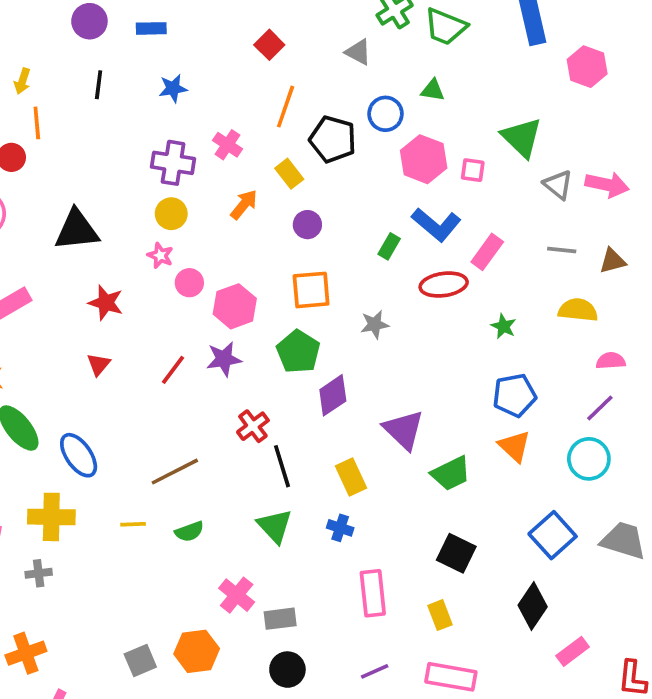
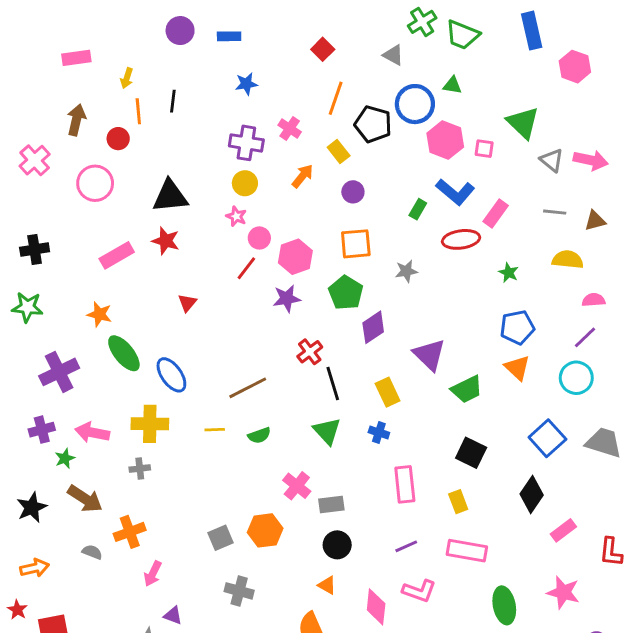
black line: (99, 85) -> (173, 101), moved
blue circle: (385, 114) -> (415, 104), size x1.4
red star: (106, 303) -> (166, 241), moved
red line: (173, 370) -> (246, 268), moved

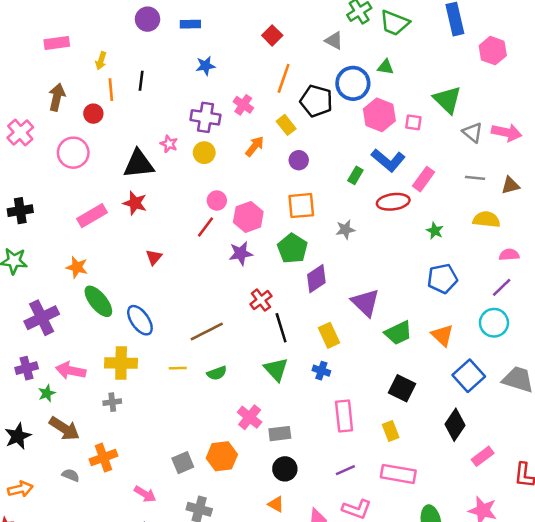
pink star: (236, 216) -> (169, 144), moved
orange triangle: (517, 368) -> (442, 335), moved
pink arrow: (153, 574) -> (145, 494), moved, turned -85

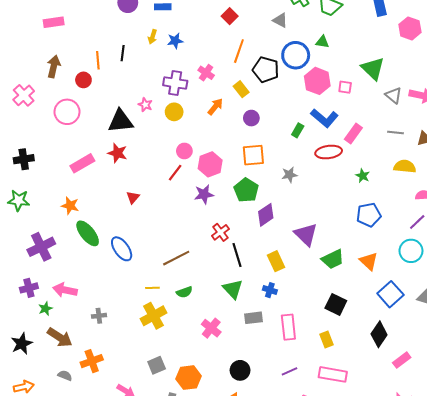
yellow arrow: (101, 61) -> (152, 37), moved
yellow cross: (121, 363) -> (154, 316), moved, turned -30
gray rectangle: (280, 434) -> (253, 318), moved
orange hexagon: (222, 456) -> (189, 378), moved

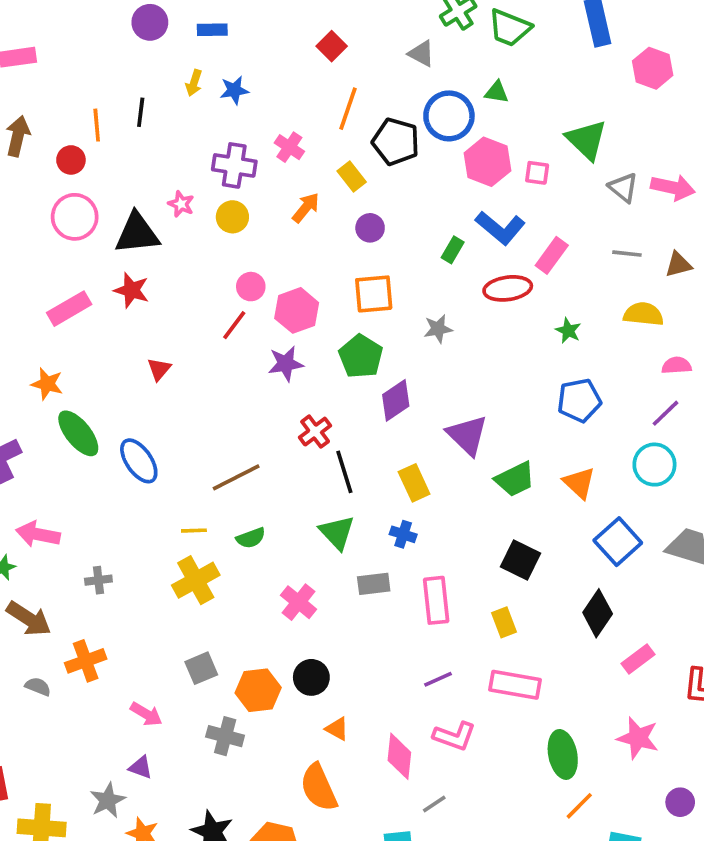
pink circle: (67, 112) -> (75, 217), moved
black circle: (240, 370) -> (311, 677), moved

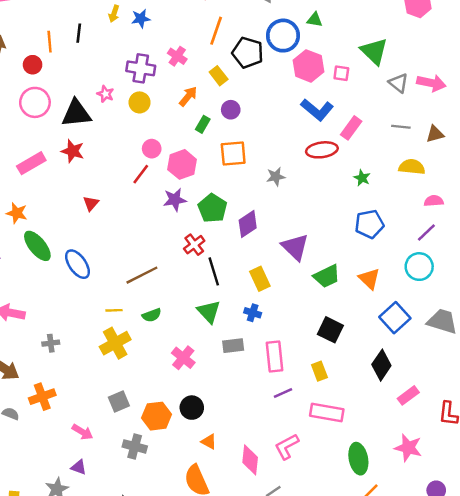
green rectangle: (453, 250) -> (203, 124), moved
green pentagon: (361, 356) -> (212, 208), moved
purple line: (438, 679) -> (283, 393), moved
pink L-shape: (454, 736) -> (287, 446), turned 132

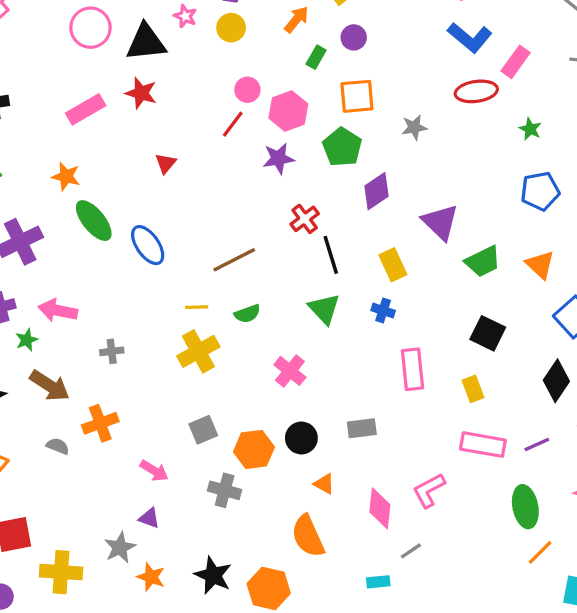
green pentagon: (212, 208) -> (342, 147), moved
gray rectangle: (233, 346) -> (362, 428), moved
purple line: (283, 393) -> (537, 445), moved

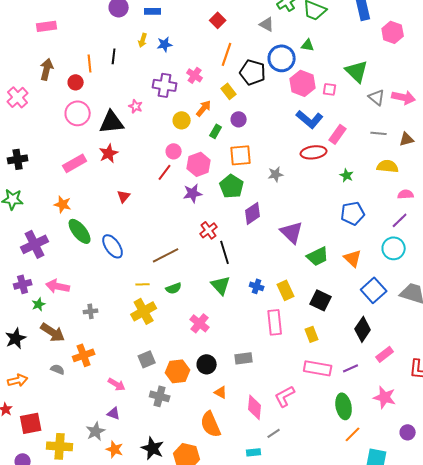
yellow circle: (231, 28) -> (182, 120), moved
red star: (141, 93) -> (109, 153), turned 30
yellow rectangle: (393, 265) -> (286, 290), moved

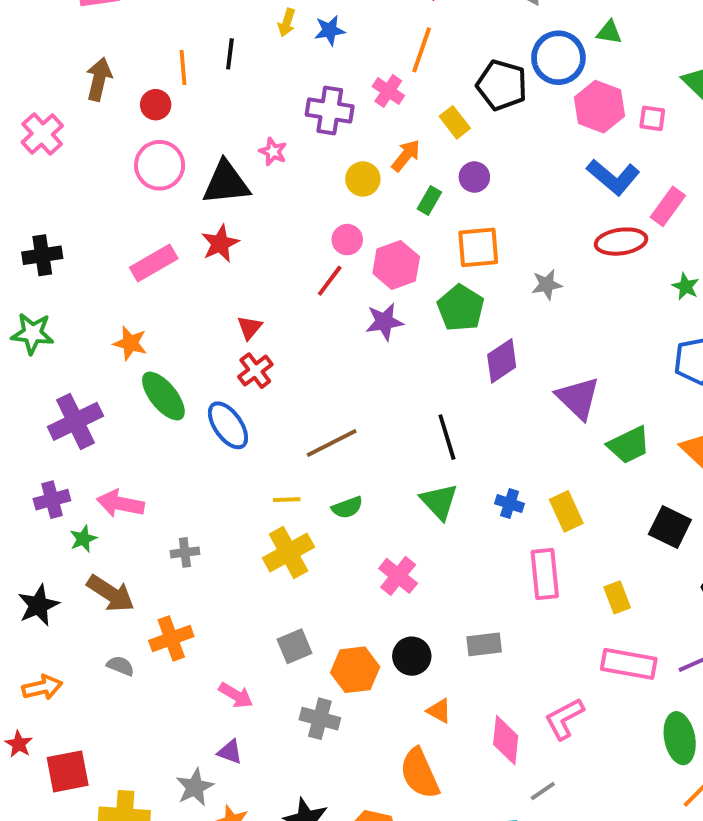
orange line: (227, 54) -> (422, 50), moved
red cross: (209, 230) -> (255, 371), moved
black square: (321, 300) -> (670, 527), moved

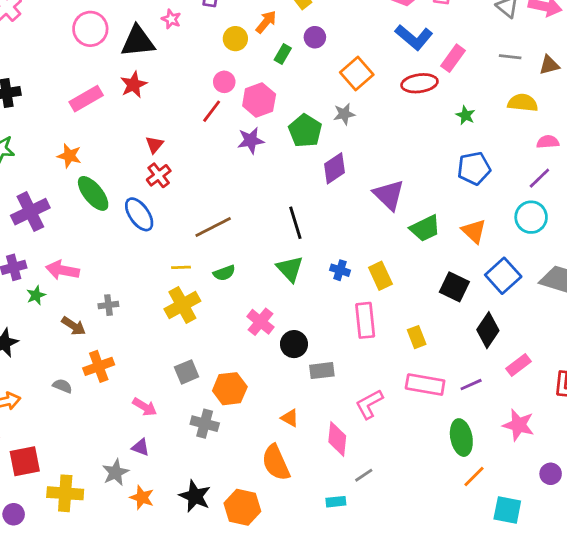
orange square: (478, 247) -> (357, 73), moved, turned -36
gray star: (547, 285) -> (344, 114), moved
brown arrow: (111, 594) -> (74, 326), moved, size x0.7
black circle: (412, 656) -> (294, 344), moved
pink L-shape: (564, 719) -> (369, 404), moved

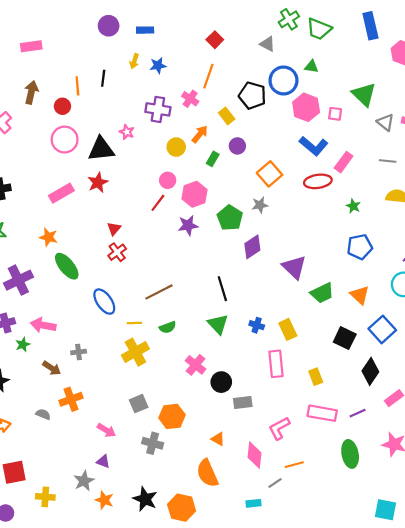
blue ellipse: (139, 214) -> (104, 302), moved
orange line: (474, 477) -> (294, 465), moved, turned 30
yellow cross: (65, 493) -> (45, 497), size x0.7

